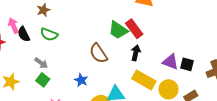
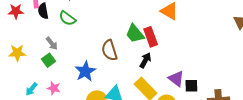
black square: (187, 64) -> (191, 86), turned -32
blue star: (81, 80) -> (85, 71), size x1.5

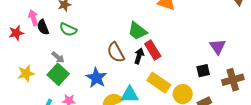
red rectangle: (151, 37) -> (153, 50), moved
green square: (49, 60) -> (58, 74), size x1.5
black arrow: (145, 60) -> (139, 56), moved
purple triangle: (176, 79) -> (218, 47), moved, turned 30

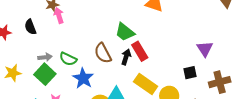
pink arrow: (33, 18) -> (59, 15), moved
green semicircle: (68, 30) -> (68, 59), moved
gray arrow: (58, 57) -> (45, 57), turned -48

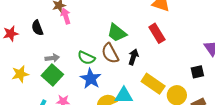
green trapezoid: (125, 32) -> (117, 33), moved
red rectangle: (140, 51) -> (157, 33), moved
green semicircle: (68, 59) -> (86, 58), moved

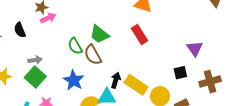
pink arrow: (66, 16) -> (48, 18), turned 84
black arrow: (133, 57) -> (116, 80), moved
green semicircle: (86, 58) -> (75, 46), moved, turned 36

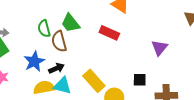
red rectangle: (139, 34) -> (109, 33), turned -48
purple triangle: (195, 49) -> (160, 48), moved
black arrow: (116, 80) -> (56, 68), moved, turned 35

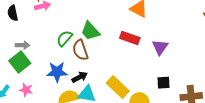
green semicircle: (44, 29) -> (64, 38), turned 60
purple triangle: (160, 48) -> (160, 47), moved
blue star: (34, 61) -> (57, 72), turned 30

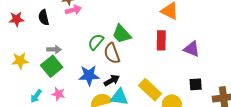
red rectangle: (130, 38) -> (161, 40), turned 72
purple triangle: (160, 47) -> (192, 49), turned -42

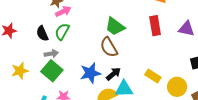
black semicircle: (44, 17) -> (42, 33), moved
green semicircle: (96, 42) -> (62, 32), moved
yellow rectangle: (150, 90) -> (153, 76), size x0.7

